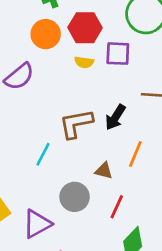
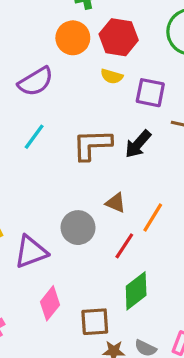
purple square: (118, 54) -> (150, 93), moved
cyan line: (43, 154) -> (34, 137), moved
orange line: (135, 154) -> (153, 218), moved

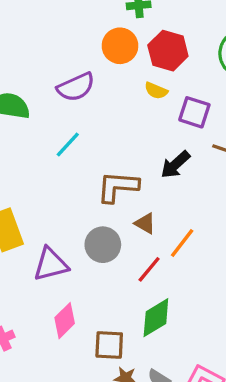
brown L-shape: (92, 145) -> (118, 187), moved

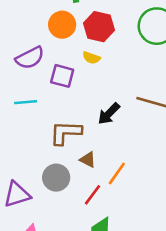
purple square: (194, 112) -> (62, 76), moved
cyan line: (68, 145) -> (26, 102), turned 45

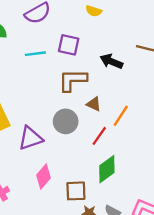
purple square: (62, 76) -> (69, 45), moved
black arrow: (109, 114) -> (111, 61), turned 70

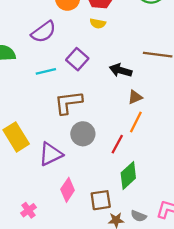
purple square: (69, 45) -> (77, 59), turned 35
brown L-shape: (73, 80) -> (68, 103), moved
brown triangle: (94, 104) -> (135, 97), moved, turned -42

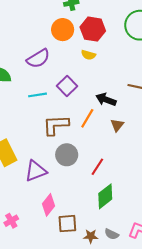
brown triangle: (135, 97) -> (117, 125), turned -32
orange line: (136, 122) -> (87, 118), moved
brown square: (101, 200) -> (67, 224), moved

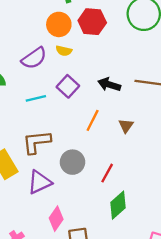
yellow semicircle: (88, 55) -> (64, 51), moved
black arrow: (106, 99) -> (109, 85), moved
brown L-shape: (56, 125) -> (37, 142), moved

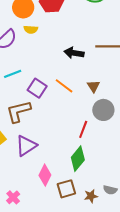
purple square: (68, 86) -> (37, 88), moved
orange line: (93, 120) -> (64, 86), turned -72
gray circle: (73, 162) -> (103, 110), moved
green diamond: (118, 205) -> (78, 159), moved

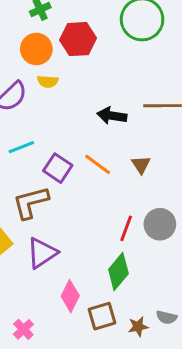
gray circle: (103, 110) -> (160, 224), moved

